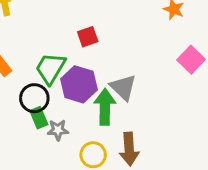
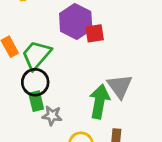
green trapezoid: (50, 68) -> (36, 55), moved
purple hexagon: (79, 84) -> (76, 21), moved

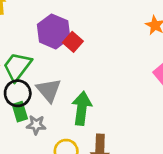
red square: (95, 33) -> (73, 42), turned -36
gray triangle: (120, 86) -> (49, 90), moved

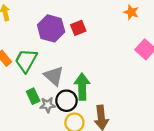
red square: (73, 42) -> (78, 28), moved, turned 35
black circle: (18, 93) -> (67, 101), moved

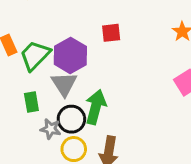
purple hexagon: (51, 28) -> (70, 55), moved
gray star: (48, 105) -> (51, 129), moved

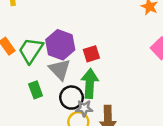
red square: (111, 33) -> (91, 54), moved
gray star: (51, 129) -> (84, 108), moved

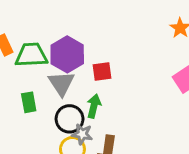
green trapezoid: (31, 50) -> (31, 55), turned 44
green arrow: (90, 83) -> (94, 106), size x0.7

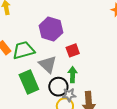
purple hexagon: (67, 54) -> (51, 29), moved
green rectangle: (29, 102) -> (29, 82), size x1.6

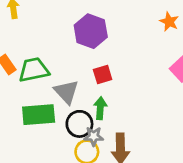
purple hexagon: (51, 29) -> (91, 31), moved
green rectangle: (29, 82) -> (39, 115), turned -75

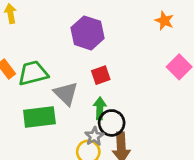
black circle: (79, 124) -> (112, 123), moved
gray star: (94, 136) -> (94, 136), turned -30

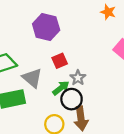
green arrow: (100, 108) -> (61, 88), turned 54
gray star: (94, 136) -> (78, 78), moved

